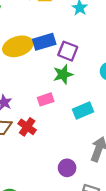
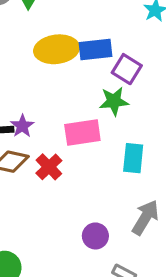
pink rectangle: (46, 99) -> (82, 132), size x1.5
cyan rectangle: (83, 111) -> (133, 158), turned -72

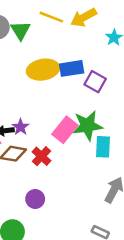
green star: (114, 101) -> (88, 126), moved, size x1.4
pink rectangle: (82, 132) -> (65, 130), turned -40
purple circle: (95, 236) -> (35, 199), moved

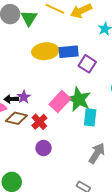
green star: (88, 126) -> (79, 99), turned 30
purple circle: (35, 199) -> (44, 148), moved

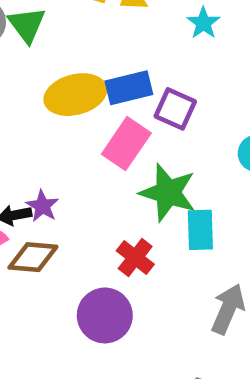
pink rectangle: (60, 101) -> (126, 144), moved
red cross: (39, 122) -> (135, 257), moved
purple circle: (44, 148) -> (105, 315), size x1.5

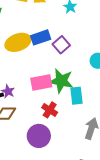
purple square: (175, 109) -> (61, 45), turned 30
pink rectangle: (126, 144) -> (41, 83), moved, turned 50

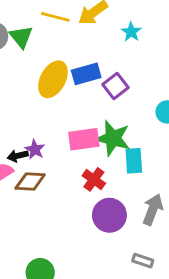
yellow ellipse: (18, 42) -> (53, 79), turned -45
purple circle: (39, 136) -> (109, 215), moved

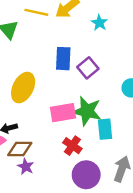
blue rectangle: (86, 74) -> (63, 59), turned -70
yellow ellipse: (53, 79) -> (23, 88), moved
purple star: (35, 149) -> (26, 167), moved

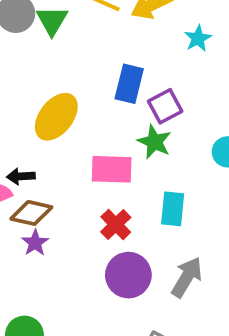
green star: (87, 111) -> (154, 142), moved, size x0.7

